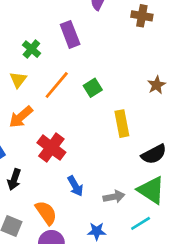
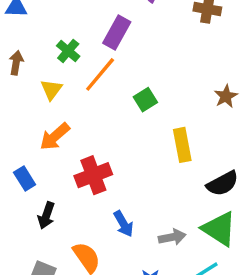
purple rectangle: (70, 34) -> (117, 33), turned 50
orange line: (57, 85) -> (100, 74), moved
red cross: (51, 148) -> (93, 175), turned 32

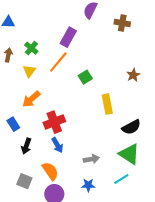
green cross: (68, 51) -> (31, 48), moved
blue arrow: (124, 224) -> (57, 145), moved
gray arrow: (172, 237) -> (91, 159), moved

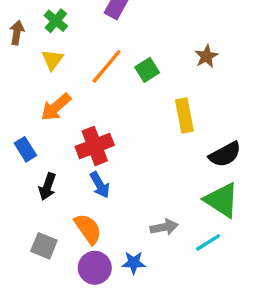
orange line: (58, 62) -> (107, 66), moved
brown star: (133, 75) -> (206, 56), moved
gray arrow: (91, 159) -> (164, 227), moved
blue star: (88, 185) -> (134, 263), moved

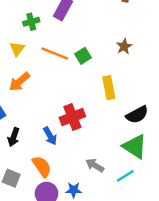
green cross: (56, 21) -> (31, 22), moved, turned 35
orange line: (107, 66) -> (55, 54), turned 72
red cross: (95, 146) -> (72, 117), moved
gray arrow: (164, 227) -> (95, 165), turned -138

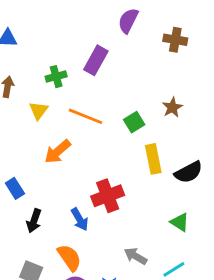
green square: (83, 56) -> (134, 122), moved
orange arrow: (19, 82) -> (58, 152), moved
black semicircle: (137, 115) -> (189, 172), moved
green triangle: (135, 146) -> (180, 222), moved, size x0.6

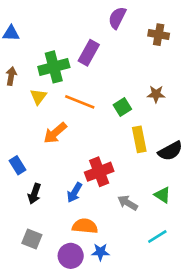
green cross: (56, 77) -> (54, 67), size x1.6
brown star: (172, 107) -> (156, 94), turned 30
blue arrow: (80, 219) -> (75, 192), turned 60
gray arrow: (136, 256) -> (128, 203), moved
orange semicircle: (69, 258) -> (85, 226), moved, turned -50

